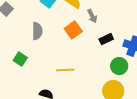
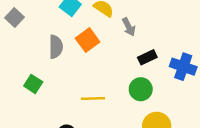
orange square: (73, 30) -> (88, 40), moved
green circle: (119, 66) -> (141, 89), moved

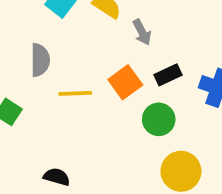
orange square: (88, 40) -> (125, 82), moved
yellow line: (93, 98) -> (75, 93), moved

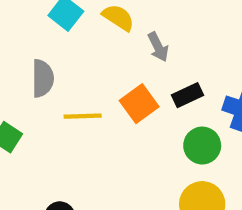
green circle: (159, 119) -> (202, 146), moved

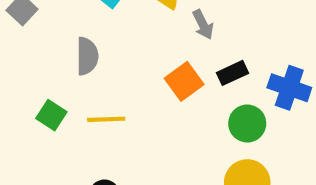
yellow line: (83, 116) -> (106, 119), moved

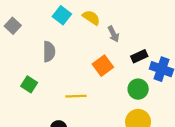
black rectangle: (232, 73) -> (139, 56), moved
yellow line: (106, 119) -> (76, 96), moved

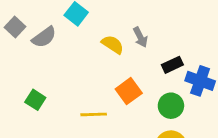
yellow semicircle: (91, 18) -> (113, 44), moved
gray semicircle: (49, 52) -> (44, 37), moved, turned 54
orange square: (103, 66) -> (129, 91), moved

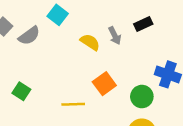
black rectangle: (172, 65) -> (143, 24), moved

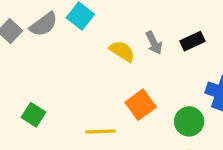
black rectangle: (143, 24) -> (192, 41), moved
gray semicircle: (29, 36) -> (44, 24), moved

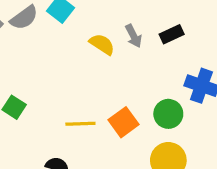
orange square: (141, 105) -> (124, 122), moved

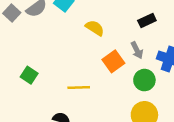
gray arrow: (134, 36) -> (137, 50), moved
orange square: (124, 122) -> (113, 61), moved

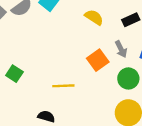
yellow semicircle: (95, 28) -> (94, 17), moved

